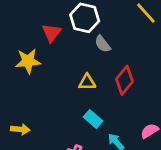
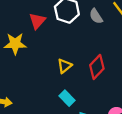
gray semicircle: (103, 44) -> (96, 16), moved
yellow triangle: (87, 82) -> (65, 66), turned -42

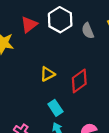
cyan rectangle: (67, 98) -> (55, 108), moved

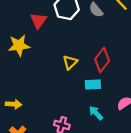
cyan rectangle: (55, 108) -> (93, 84), moved, turned -42

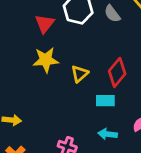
yellow star: (19, 45) -> (46, 60), moved
cyan arrow: (96, 113) -> (108, 134), turned -42

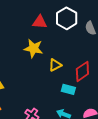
red triangle: (45, 24) -> (40, 22), turned 42

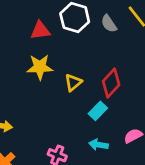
cyan rectangle: (68, 89) -> (98, 111), turned -48

